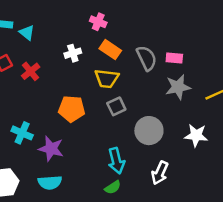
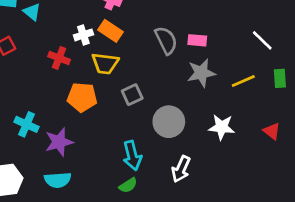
orange rectangle: (110, 50) -> (111, 31), moved
red cross: (31, 71) -> (59, 58), moved, turned -30
yellow trapezoid: (107, 79) -> (105, 63), moved
purple star: (51, 149) -> (59, 142), turned -30

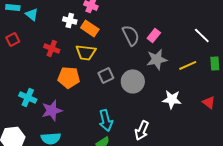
white cross: (83, 35) -> (70, 20), moved, turned 32
pink rectangle: (197, 40) -> (154, 35), turned -56
gray circle: (169, 122) -> (133, 81), moved

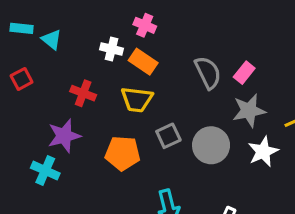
orange pentagon: (69, 77) -> (123, 153), moved
white star: (172, 99) -> (263, 152), moved, turned -30
purple star: (52, 110) -> (64, 136), moved

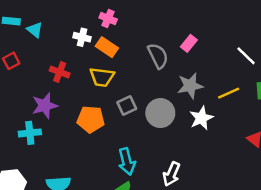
pink rectangle: (244, 73) -> (189, 43), moved
cyan cross: (45, 171) -> (30, 133), turned -30

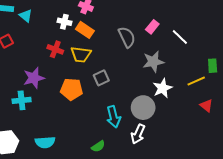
white line: (246, 56) -> (180, 37), moved
red cross: (60, 72) -> (55, 49), moved
yellow line: (229, 93) -> (196, 81), moved
gray circle: (160, 113) -> (143, 108), moved
cyan arrow: (127, 162) -> (113, 117), moved

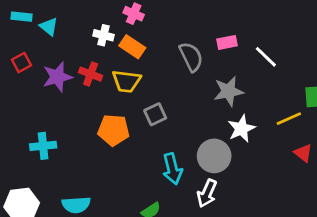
pink rectangle: (152, 27) -> (227, 42), turned 40
purple star: (34, 78) -> (57, 77), moved

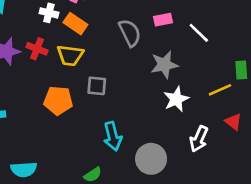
gray square: (155, 114) -> (97, 86), turned 30
gray circle: (214, 156) -> (151, 159), moved
white arrow: (207, 193) -> (199, 139), moved

